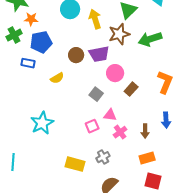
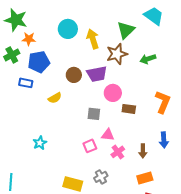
green arrow: (150, 39) -> (148, 59), size x0.7
brown rectangle: (131, 89) -> (129, 109), turned 56
gray square: (96, 94) -> (94, 114), turned -32
cyan star: (42, 123) -> (40, 143), size x0.6

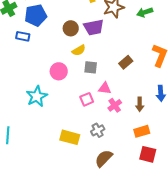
pink circle: (113, 93) -> (59, 71), moved
yellow semicircle: (55, 98) -> (79, 50), moved
brown rectangle: (129, 109) -> (126, 62), turned -48
cyan star: (40, 143) -> (37, 96), size x1.5

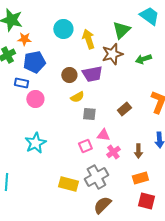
pink circle: (59, 71) -> (35, 99), moved
gray cross: (98, 130) -> (96, 177), size x1.6

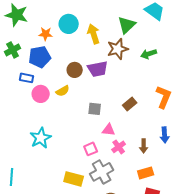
orange star: (24, 39) -> (46, 34), moved
yellow semicircle: (77, 97) -> (63, 91), moved
pink square: (85, 146) -> (91, 149), moved

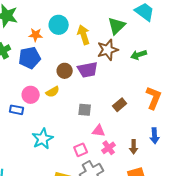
blue rectangle: (27, 78) -> (17, 110), moved
cyan star: (41, 138) -> (43, 139), moved

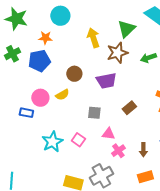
cyan circle: (59, 25) -> (60, 16), moved
purple trapezoid: (88, 70) -> (106, 81), moved
pink square: (81, 150) -> (78, 140), moved, turned -32

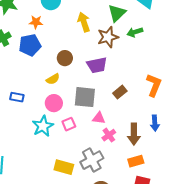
green arrow: (148, 58) -> (135, 32), moved
pink circle: (40, 98) -> (54, 103), moved
gray square: (94, 113) -> (85, 97), size x1.6
pink square: (78, 140) -> (69, 124), turned 32
brown arrow: (143, 150) -> (134, 134), size x1.5

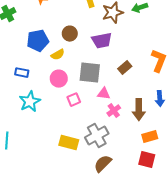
blue pentagon: (30, 45) -> (38, 41), moved
cyan star: (43, 126) -> (30, 102), moved
orange rectangle: (136, 161) -> (150, 137), moved

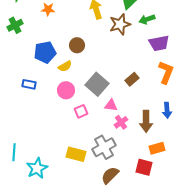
purple trapezoid: (102, 41) -> (159, 43), moved
gray square: (90, 73) -> (97, 84), turned 35
cyan star: (30, 102) -> (37, 168), moved
red square: (147, 160) -> (144, 167), moved

